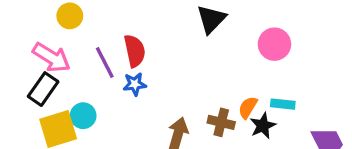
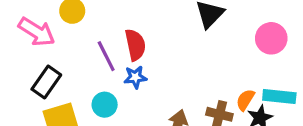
pink arrow: (51, 57) -> (37, 32), moved
cyan rectangle: (283, 104) -> (279, 97), size x1.4
cyan circle: (83, 116) -> (105, 105), moved

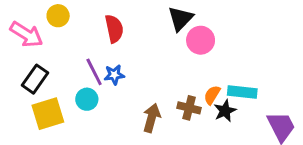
pink circle: (271, 38) -> (201, 40), moved
red semicircle: (135, 45) -> (114, 29), moved
purple line: (106, 56) -> (94, 72), moved

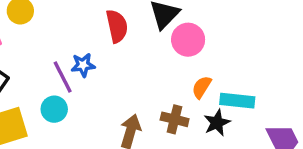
red semicircle: (114, 29) -> (117, 26), moved
blue star: (114, 75) -> (83, 65), moved
orange semicircle: (212, 95) -> (202, 87), moved

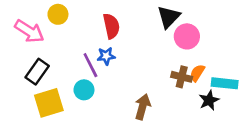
red semicircle: (117, 26) -> (111, 26), moved
brown cross: (175, 119) -> (182, 77), moved

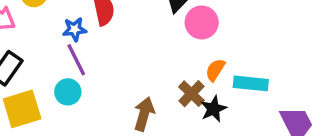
blue star: (106, 56) -> (75, 29), moved
brown cross: (182, 77) -> (191, 94), moved, turned 30
black star: (209, 100) -> (214, 109), moved

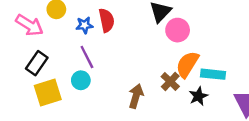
blue star: (75, 29) -> (84, 25), moved
orange semicircle: (215, 70) -> (187, 64), size x1.6
black star: (214, 109) -> (198, 96), moved

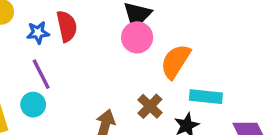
pink circle: (178, 30) -> (137, 37), moved
orange semicircle: (187, 64) -> (175, 61), moved

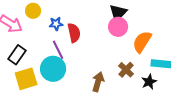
red semicircle: (67, 26) -> (74, 33), moved
cyan circle: (33, 105) -> (53, 69), size x1.6

